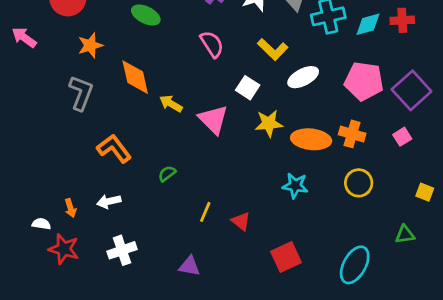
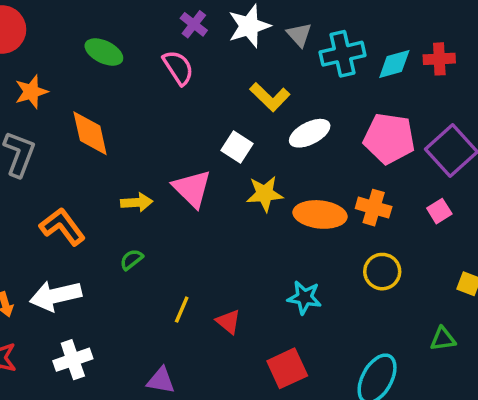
pink semicircle: (212, 44) -> (178, 68), moved
yellow arrow: (171, 104) -> (137, 202), moved, turned 145
cyan star: (295, 186) -> (304, 297), moved
white arrow: (109, 201) -> (55, 296), size x1.6

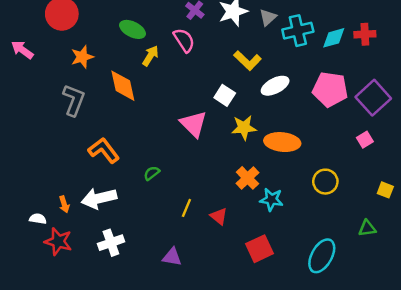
gray triangle: (299, 35) -> (268, 17), turned 30
yellow arrow: (137, 202) -> (150, 56), moved, turned -54
orange cross: (374, 208) -> (247, 178), moved, turned 30

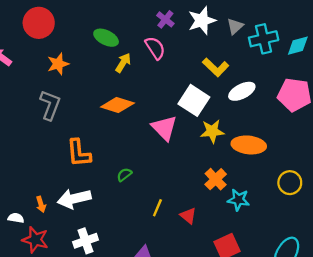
orange diamond: (123, 86) -> (117, 105), moved, turned -60
white square: (225, 95) -> (194, 100), size x1.5
orange L-shape: (104, 150) -> (79, 153), turned -148

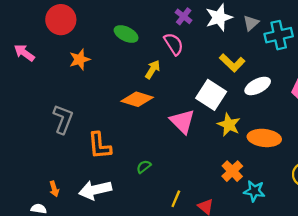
yellow arrow: (123, 63) -> (153, 69), moved
gray L-shape: (50, 105) -> (63, 119), moved
yellow star: (212, 131) -> (229, 125), turned 30
orange arrow: (41, 204) -> (54, 189), moved

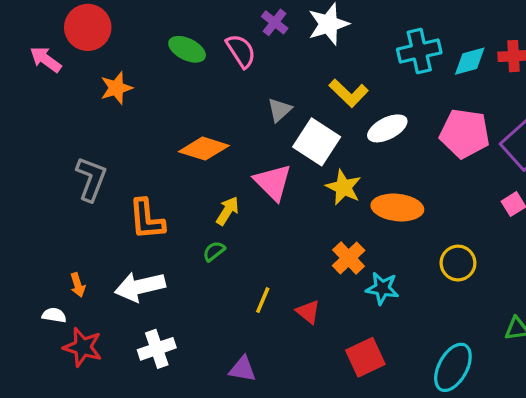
gray triangle: (251, 23) -> (280, 110), moved
pink semicircle: (174, 44) -> (241, 51), moved
pink arrow: (24, 53) -> (46, 59), moved
yellow arrow: (153, 69) -> (227, 211), moved

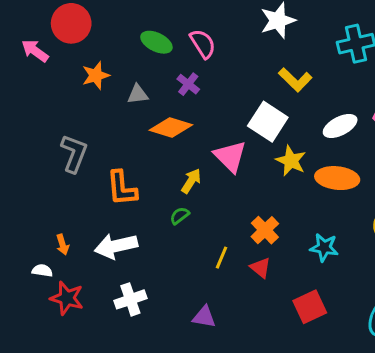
purple cross: (275, 22) -> (188, 84), moved
gray triangle: (280, 110) -> (138, 94), moved, turned 35
white ellipse: (387, 128) -> (340, 126), moved
orange cross: (349, 258) -> (265, 230), moved

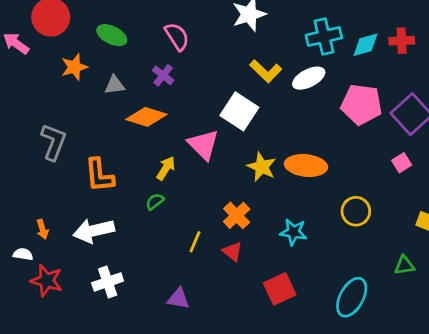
green ellipse: (156, 42) -> (112, 35), moved
white ellipse: (340, 126) -> (309, 78), moved
yellow star: (291, 161) -> (262, 167), moved

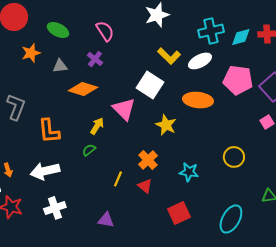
orange ellipse: (306, 165) -> (198, 100), moved

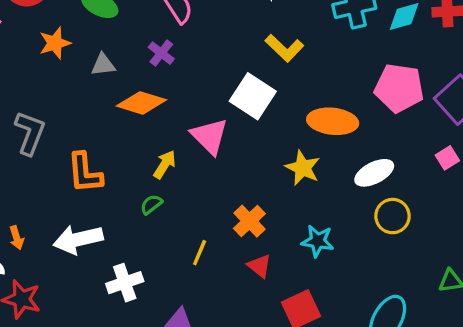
white ellipse: (200, 61) -> (374, 173), moved
yellow star: (166, 125) -> (303, 168), moved
red triangle: (145, 186) -> (259, 266), moved
white cross: (55, 208) -> (125, 283), moved

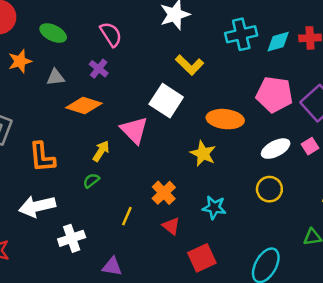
white ellipse: (374, 173) -> (276, 149), moved

